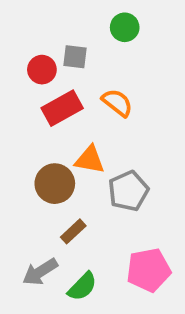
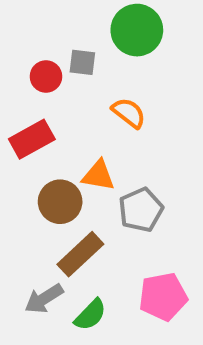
green circle: (125, 27) -> (137, 30), size x1.6
red rectangle: (62, 108) -> (32, 139), moved
brown rectangle: (73, 231) -> (80, 254), size x1.6

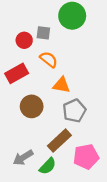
orange semicircle: (129, 113) -> (49, 59), moved
orange triangle: (98, 175) -> (62, 85), moved
brown rectangle: (80, 254) -> (59, 141), moved

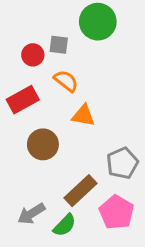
gray pentagon: (74, 111) -> (122, 163), moved
pink pentagon: (86, 157) -> (117, 212), turned -30

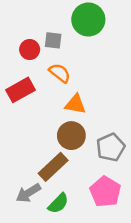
brown circle: (43, 144) -> (71, 136), moved
brown rectangle: (80, 191) -> (53, 167), moved

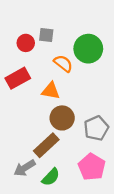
green circle: (88, 20) -> (88, 49), moved
orange semicircle: (60, 73) -> (63, 63), moved
orange triangle: (75, 104) -> (51, 91), moved

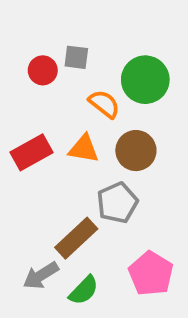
red rectangle: (18, 78) -> (32, 152), moved
brown circle: (62, 118) -> (136, 151), moved
gray pentagon: (96, 128) -> (117, 203), moved

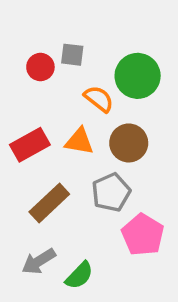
brown rectangle: (76, 238) -> (49, 203), moved
pink pentagon: (151, 274) -> (143, 235), moved

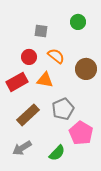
red circle: (40, 67) -> (29, 57), moved
green circle: (138, 76) -> (78, 22), moved, size x0.6
brown circle: (129, 143) -> (86, 69), moved
green semicircle: (79, 275) -> (57, 153), moved

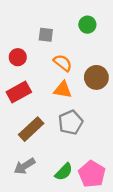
red circle: (29, 57) -> (18, 57), moved
orange triangle: (45, 80) -> (63, 90), moved
pink pentagon: (81, 133) -> (92, 174), moved

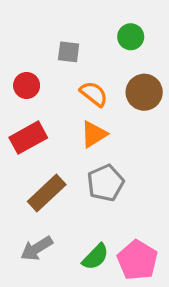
brown circle: (96, 77) -> (144, 92), moved
orange triangle: (63, 90) -> (94, 134), turned -42

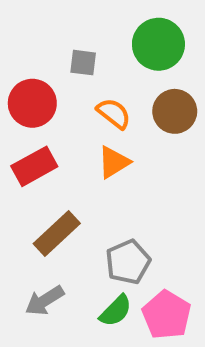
green circle: (131, 37) -> (158, 44), size x1.6
red circle: (27, 85) -> (32, 103), size x1.5
gray pentagon: (105, 183) -> (128, 262), moved

